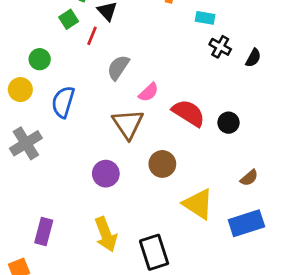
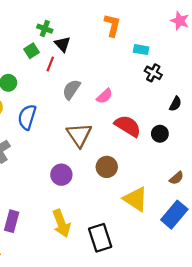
black semicircle: (253, 58) -> (175, 104), moved
pink semicircle: (149, 92) -> (105, 96), moved
blue rectangle: (246, 223) -> (174, 215), turned -32

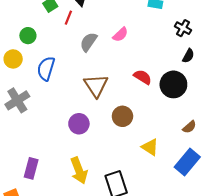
black cross: (153, 73) -> (183, 28), moved
pink semicircle: (105, 96) -> (120, 35), moved
red semicircle: (128, 126) -> (143, 77), size x0.7
black circle: (160, 134) -> (173, 84), size x1.6
yellow triangle: (136, 199) -> (150, 147), size x0.7

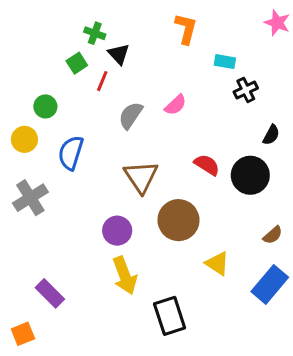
black cross: (183, 28) -> (246, 90), moved, turned 35
brown circle: (122, 116) -> (178, 220), size x1.4
purple rectangle: (31, 168) -> (50, 293), turned -60
yellow arrow: (79, 170) -> (125, 275), moved

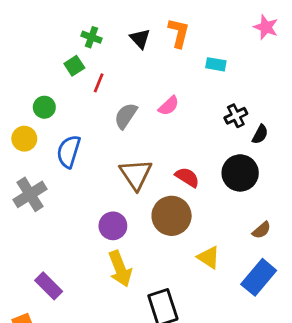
black triangle: (119, 54) -> (140, 39), moved
black cross: (246, 90) -> (236, 116), moved
red semicircle: (207, 165) -> (187, 177), moved

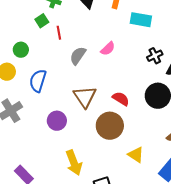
cyan rectangle: (216, 64) -> (141, 20), size x1.5
red line: (99, 83) -> (59, 33), turned -32
purple circle: (113, 226) -> (57, 121), moved

